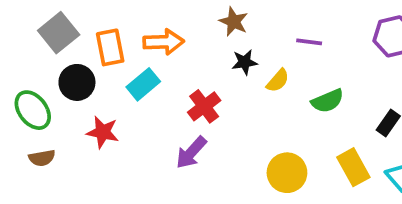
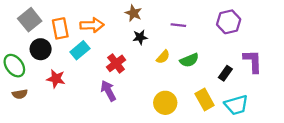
yellow semicircle: (278, 81) -> (163, 57), moved
purple arrow: (191, 152) -> (108, 91), turned 110

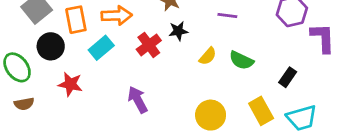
green semicircle: (189, 60) -> (241, 60), turned 48
purple L-shape: (253, 61) -> (323, 38), moved
red cross: (116, 63) -> (149, 45), moved

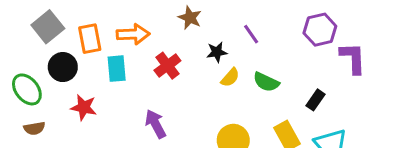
purple line: (227, 16) -> (251, 34), turned 48
black star: (178, 31) -> (217, 52), moved
cyan rectangle: (101, 48) -> (117, 69), turned -55

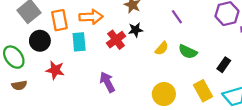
black star: (217, 52) -> (136, 30), moved

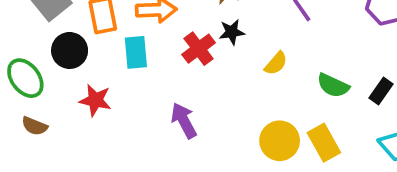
green semicircle: (188, 52) -> (333, 85), moved
brown semicircle: (19, 85) -> (35, 126), turned 32
yellow rectangle: (203, 91) -> (324, 143), moved

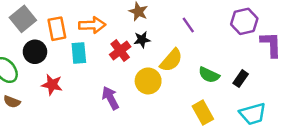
yellow semicircle: (276, 63) -> (171, 60), size x1.5
yellow circle: (280, 141) -> (148, 81), moved

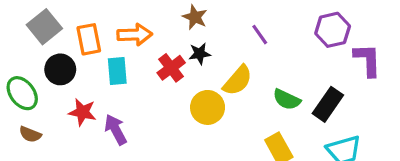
black rectangle: (241, 79) -> (328, 104), size x1.5
purple arrow: (110, 98) -> (116, 130), moved

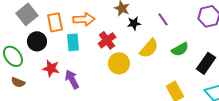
black star: (200, 54) -> (134, 23), moved
green semicircle: (287, 100) -> (180, 49), moved, turned -54
yellow circle: (208, 107) -> (119, 63), moved

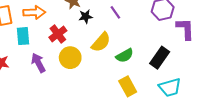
green semicircle: (180, 49) -> (125, 56), moved
purple arrow: (72, 79) -> (38, 63), moved

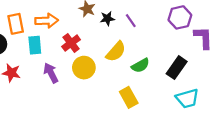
black star: (86, 17) -> (107, 19), moved
yellow rectangle: (128, 86) -> (129, 97), moved

